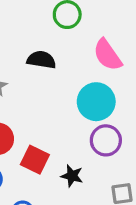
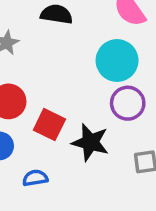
black star: (72, 176) -> (90, 142), size x1.5

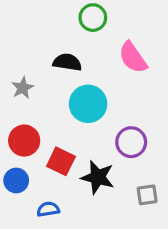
cyan circle: (117, 61) -> (88, 104), moved

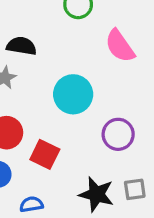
black semicircle: (67, 62) -> (21, 46), moved
black star: (98, 177) -> (96, 194), moved

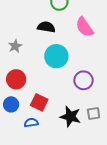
black semicircle: (21, 46) -> (46, 27), moved
red square: (45, 154) -> (39, 102), moved

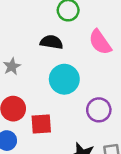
red square: (39, 102) -> (41, 124), moved, turned -30

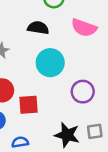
pink semicircle: (100, 42) -> (84, 28), turned -35

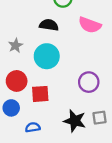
cyan circle: (50, 63) -> (47, 56), moved

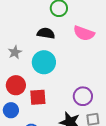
purple circle: (89, 82) -> (83, 96), moved

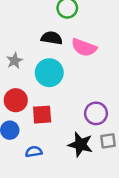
pink semicircle: (84, 33) -> (84, 48), moved

